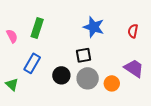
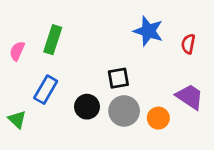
blue star: (94, 27) -> (148, 31), moved
pink semicircle: (12, 36) -> (17, 51), turned -128

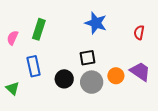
blue star: (148, 31) -> (96, 23), moved
blue rectangle: (46, 90) -> (34, 66), turned -42
orange circle: (158, 118) -> (116, 76), moved

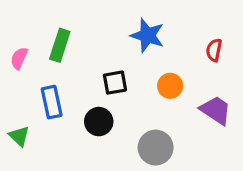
black square: (87, 58) -> (115, 83), moved
orange circle: (116, 76) -> (170, 86), moved
gray circle: (92, 82) -> (156, 148), moved

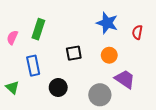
blue star: (147, 35) -> (107, 23), moved
purple trapezoid: (216, 110) -> (125, 79), moved
black circle: (99, 122) -> (58, 88), moved

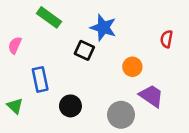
blue star: (107, 23) -> (103, 28), moved
green rectangle: (38, 29) -> (49, 17), moved, turned -72
black square: (74, 53) -> (84, 50), moved, turned 35

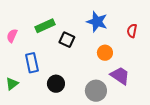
green rectangle: (49, 17) -> (45, 26), moved, turned -60
blue star: (103, 28) -> (97, 22), moved
green triangle: (15, 106) -> (12, 84), turned 40

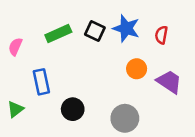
red semicircle: (132, 31) -> (161, 35), moved
black square: (67, 40) -> (95, 31), moved
purple trapezoid: (120, 76) -> (169, 82), moved

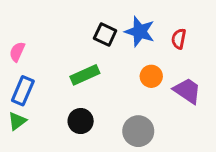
green rectangle: (58, 34) -> (85, 75), moved
blue rectangle: (41, 82) -> (23, 91), moved, turned 35

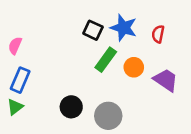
green rectangle: (85, 75) -> (106, 60), moved, turned -30
gray circle: (138, 131) -> (108, 116), moved

